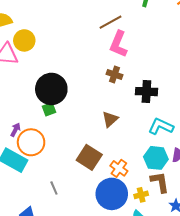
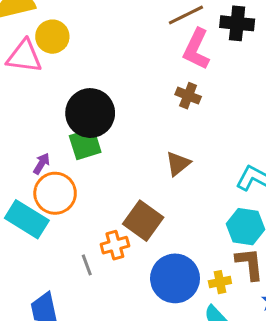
black cross: (146, 92) -> (237, 23), moved
green square: (49, 109) -> (85, 144), size x1.5
purple arrow: (15, 130) -> (41, 164), moved
orange cross: (119, 168) -> (115, 245), moved, turned 36

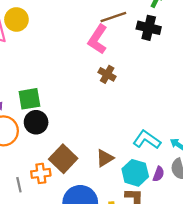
pink L-shape: (196, 49) -> (98, 39), moved
black circle: (90, 113) -> (36, 122), moved, size x0.7
brown triangle: (178, 164) -> (105, 158), moved

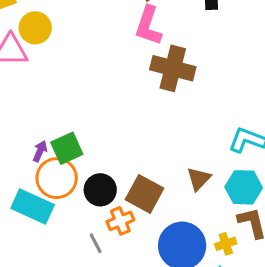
brown cross: (107, 74) -> (173, 68), size x1.8
green square: (29, 99) -> (67, 148), moved
black circle: (36, 122) -> (100, 190), moved

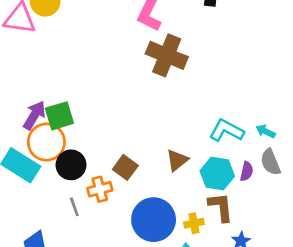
purple arrow: (40, 151) -> (34, 115), size x1.5
black circle: (100, 190) -> (71, 165), moved
brown square: (145, 194) -> (125, 167), size x0.7

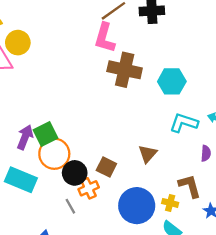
orange circle: (46, 142) -> (54, 154), moved
black circle: (71, 165) -> (75, 173), moved
cyan hexagon: (217, 174) -> (172, 81), moved
yellow cross: (194, 223) -> (170, 203), turned 35

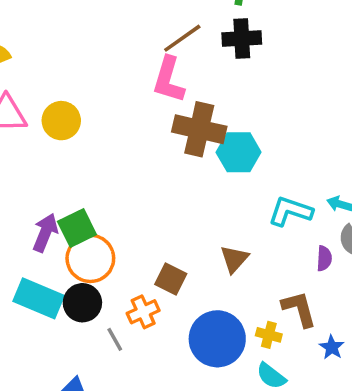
yellow circle: (18, 43) -> (61, 121), moved
cyan hexagon: (172, 81) -> (239, 152), moved
black circle: (75, 173) -> (82, 303), moved

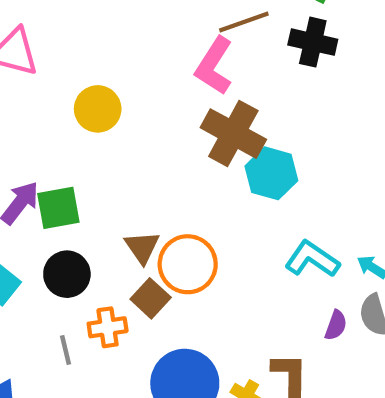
yellow circle: (61, 121) -> (98, 109), moved
orange circle: (90, 258) -> (188, 264), moved
brown triangle: (234, 259) -> (142, 247), moved, turned -32
black circle: (82, 303) -> (67, 274), moved

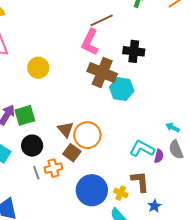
black cross: (313, 42) -> (134, 51), moved
cyan L-shape: (312, 259) -> (142, 149), moved
gray line: (65, 350) -> (36, 173), moved

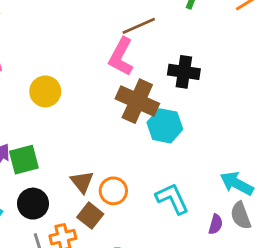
cyan arrow: (173, 127) -> (237, 184), size x1.6
orange circle: (87, 135) -> (113, 191), size x0.7
cyan L-shape: (142, 149) -> (172, 199), moved, turned 35

